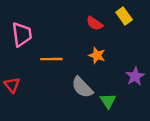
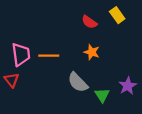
pink trapezoid: (22, 34) -> (21, 54), moved
purple star: (135, 76) -> (128, 86), moved

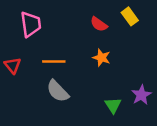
pink trapezoid: (21, 54) -> (31, 24), moved
red triangle: (12, 80) -> (13, 65), moved
gray semicircle: (78, 82) -> (58, 91), moved

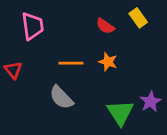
orange line: (54, 61) -> (71, 63), moved
green triangle: (113, 105) -> (120, 113), size x1.5

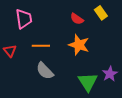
orange star: (108, 62) -> (79, 45), size x1.5
orange line: (71, 63) -> (41, 46), moved

